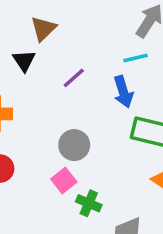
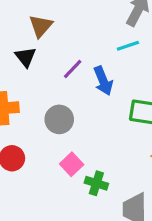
blue arrow: (123, 92) -> (103, 81), moved
gray circle: (74, 145) -> (59, 119), moved

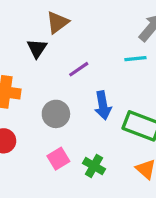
blue arrow: (103, 81) -> (103, 105), moved
green cross: (96, 183) -> (94, 166), moved

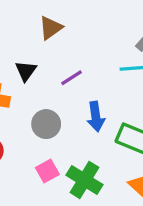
black triangle: (37, 48) -> (26, 71), moved
green cross: (94, 166) -> (84, 180), size x1.5

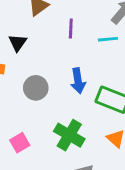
purple line: (72, 78) -> (71, 29), moved, turned -54
pink square: (47, 171) -> (20, 143), moved

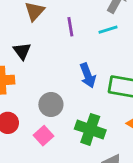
gray circle: (36, 88) -> (51, 105), moved
pink square: (20, 143) -> (43, 136), moved

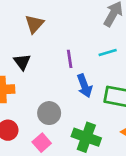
purple line: (70, 27) -> (70, 59), moved
cyan line: (108, 30) -> (108, 53), moved

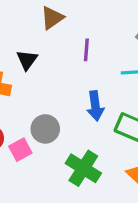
purple line: (70, 59) -> (86, 50), moved
pink square: (42, 143) -> (20, 150), moved

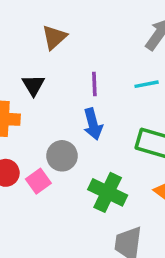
purple line: (86, 50) -> (94, 84), moved
blue arrow: (95, 106) -> (93, 124), moved

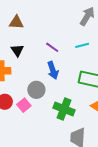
brown triangle: (54, 37) -> (16, 22), moved, turned 49
purple line: (94, 84) -> (52, 47), turned -48

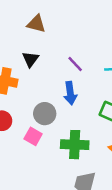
pink square: (24, 105) -> (33, 136), moved, turned -32
green cross: (64, 109) -> (75, 145), turned -30

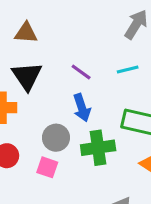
black triangle: (30, 59) -> (27, 76), size x1.5
green cross: (75, 145) -> (98, 148), moved

